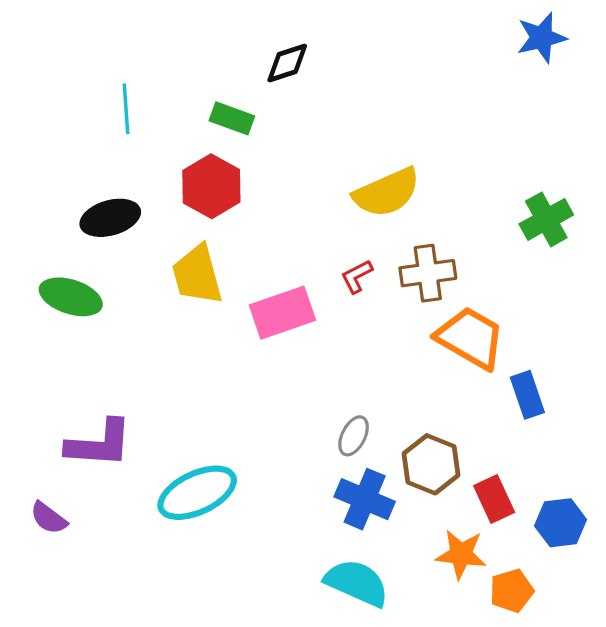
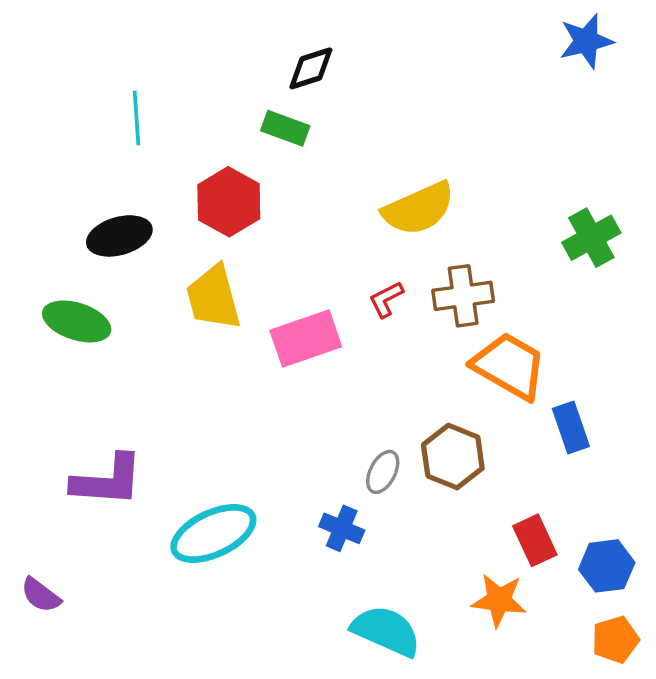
green rectangle: (232, 118) -> (285, 128), moved
brown hexagon: (431, 464) -> (453, 457), moved
blue cross: (365, 499) -> (342, 528), moved, size x0.7
purple semicircle: (49, 518) -> (41, 595), moved
orange pentagon: (512, 591) -> (615, 640), moved

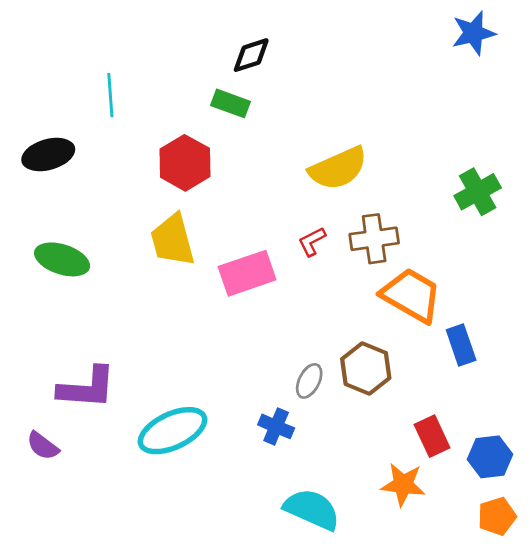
black ellipse: (119, 236) -> (48, 155), moved
purple semicircle: (41, 595) -> (43, 446), moved

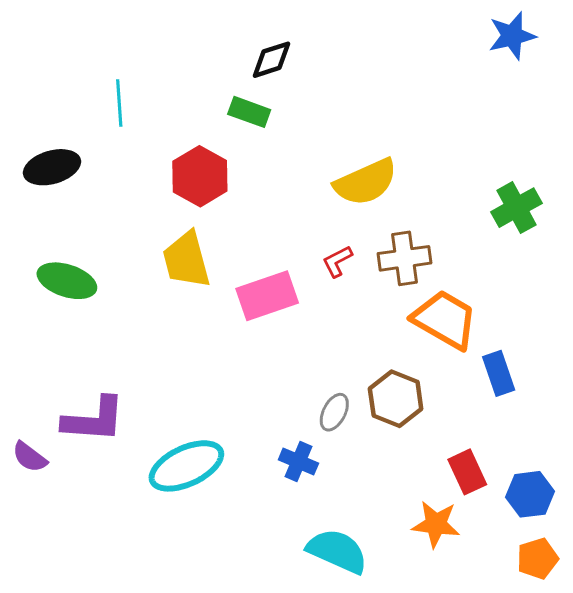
purple semicircle: (43, 446) -> (30, 457), moved

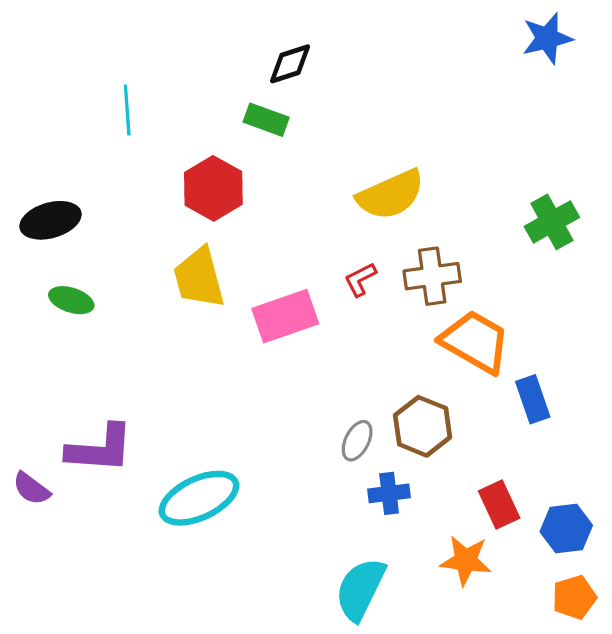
black ellipse: (52, 167) -> (50, 220), moved
green ellipse: (67, 281) -> (71, 300), size x0.7
blue cross: (298, 461) -> (389, 493), moved, turned -30
cyan semicircle: (337, 551) -> (360, 589), turned -88

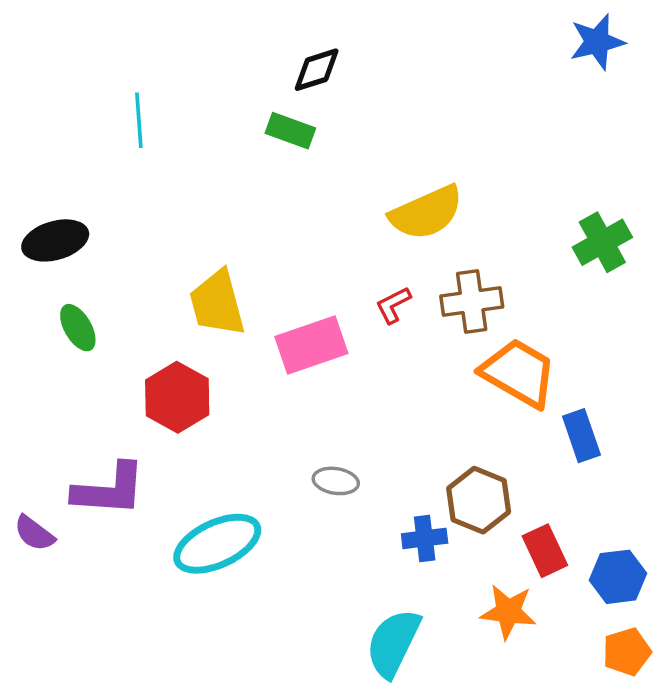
red hexagon: (213, 188) -> (177, 397), moved
green ellipse: (71, 300) -> (78, 328), turned 42
brown hexagon: (423, 426) -> (479, 500), moved
gray ellipse: (357, 441) -> (336, 481), moved, turned 72

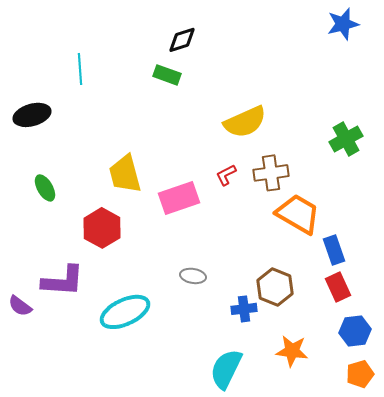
black ellipse: (55, 240) -> (32, 115), moved
red rectangle: (545, 551) -> (338, 287), moved

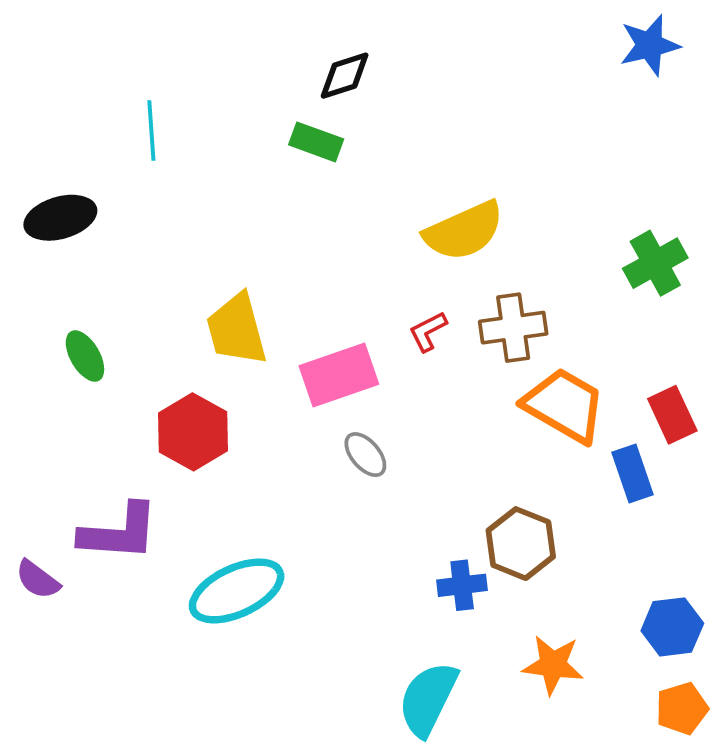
gray ellipse: (193, 276) -> (365, 455), moved, turned 40
red rectangle: (338, 287) -> (672, 415), moved

